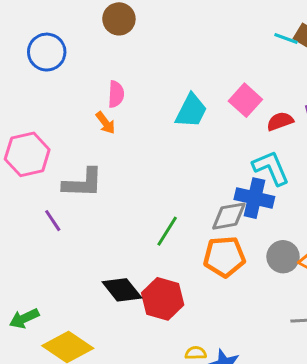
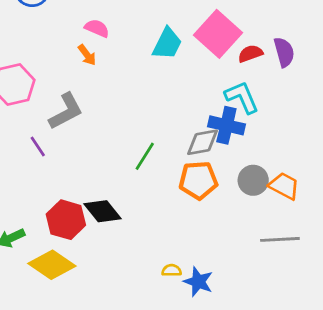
pink semicircle: (116, 94) -> (97, 28), turned -70
pink square: (245, 100) -> (218, 34), size x1.5
gray L-shape: (83, 183) -> (66, 111), turned -30
red hexagon: (163, 299) -> (66, 220), moved

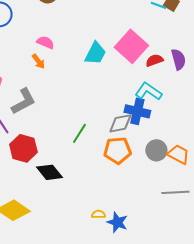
cyan L-shape: (242, 97) -> (148, 91), turned -32
red hexagon: (66, 220) -> (23, 148), moved

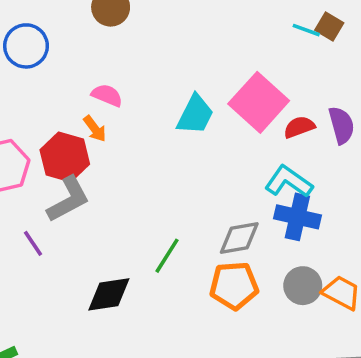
blue cross: (137, 111) -> (297, 217), moved
red hexagon: (23, 148) -> (65, 157), moved
black diamond: (49, 172) -> (109, 294), moved, turned -60

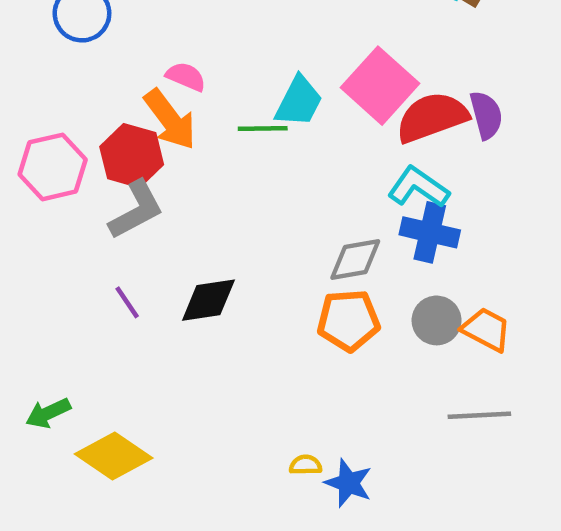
red semicircle: (299, 127) -> (432, 117), size x1.8
orange arrow: (95, 129) -> (170, 119), size x1.8
purple line: (33, 243) -> (127, 302), moved
green line: (167, 256) -> (263, 129), moved, turned 57
black diamond: (109, 294) -> (208, 300), moved

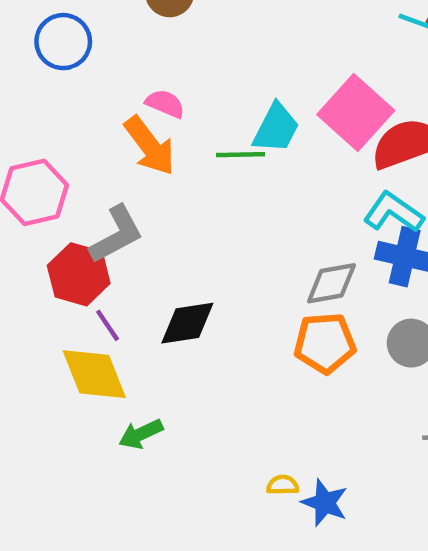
red hexagon: (132, 156) -> (79, 274), moved
green arrow: (48, 413) -> (141, 434), moved
yellow diamond: (114, 456) -> (94, 374), moved, turned 34

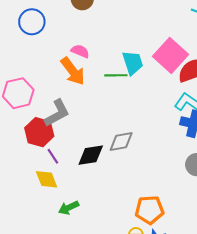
cyan trapezoid: (276, 128) -> (133, 63), turned -45
gray diamond: (331, 283) -> (121, 142), moved
orange pentagon: (325, 343) -> (149, 210), moved
yellow diamond: (94, 374) -> (47, 179), size x0.7

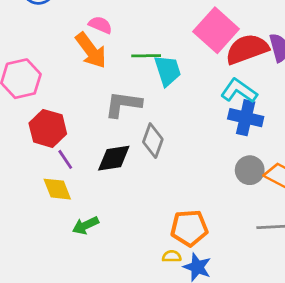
cyan trapezoid: (133, 63) -> (168, 71), moved
gray L-shape: (57, 113) -> (123, 104), moved, turned -144
gray diamond: (121, 142) -> (153, 141), turned -60

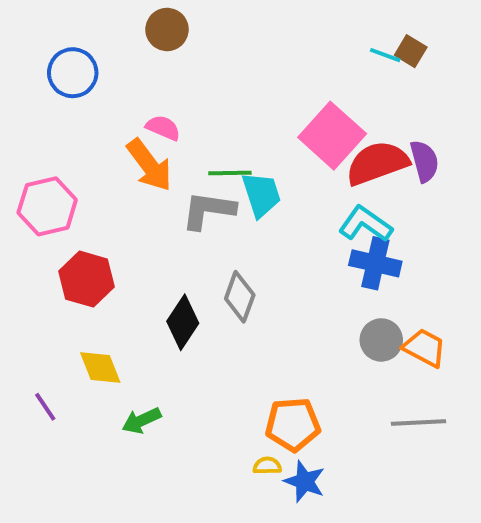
gray L-shape: (123, 104) -> (208, 210), moved
black diamond: (114, 158) -> (183, 322), turned -48
purple line: (65, 159) -> (45, 407), moved

